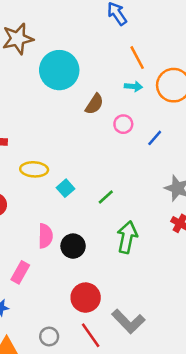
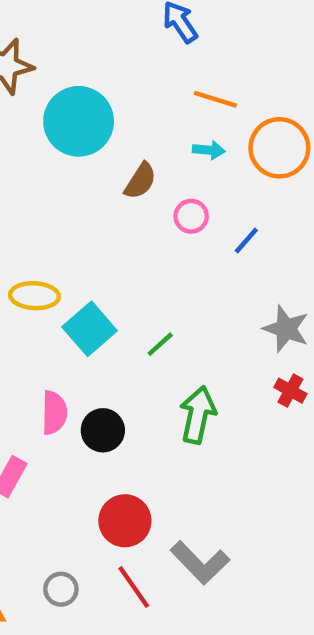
orange line: (137, 58) -> (215, 99), turned -45
cyan square: (65, 188) -> (90, 329), size x1.6

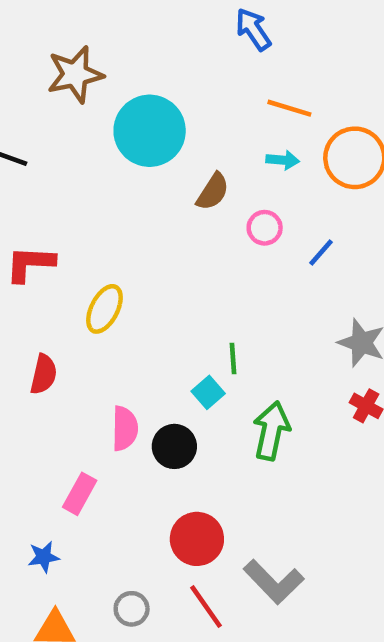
yellow ellipse: (34, 296) -> (104, 309), turned -66
cyan square: (90, 329) -> (208, 392), moved, size x0.6
green line: (160, 344) -> (233, 359), turned -52

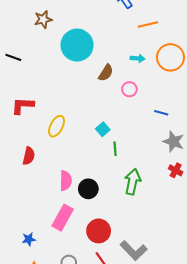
brown star: (75, 74) -> (43, 19), size x0.7
orange line: (289, 108) -> (148, 25), moved, turned -30
blue line: (321, 253) -> (161, 113), moved, turned 64
cyan square: (208, 392) -> (103, 129), moved
pink rectangle: (80, 494) -> (63, 218), moved, size x1.4

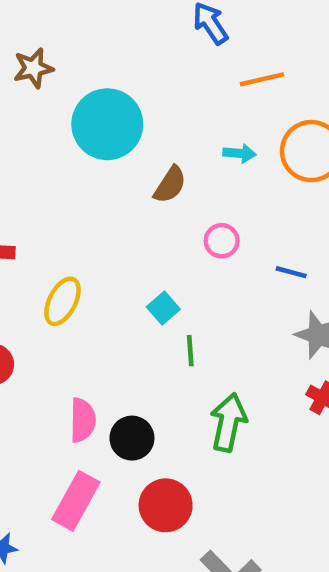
pink circle: (129, 89) -> (222, 241), moved
red circle: (99, 231) -> (166, 505), moved

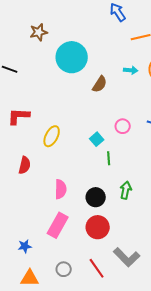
pink circle: (222, 241) -> (123, 126), moved
green arrow: (228, 422) -> (126, 190), size x0.7
black circle: (132, 438) -> (96, 197), moved

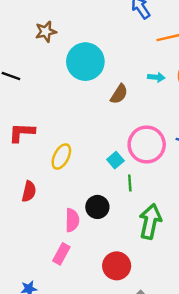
pink circle: (123, 126) -> (147, 145), size x2.0
green arrow: (126, 190) -> (150, 221), size x1.6
black circle: (96, 197) -> (97, 207), moved
pink rectangle: (58, 225) -> (61, 254), moved, size x0.7

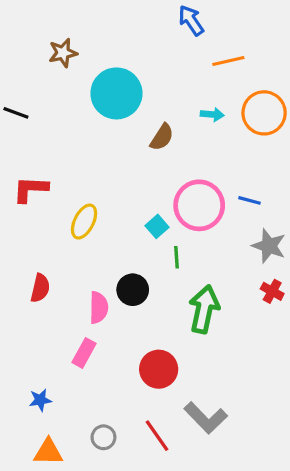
red semicircle: (29, 191) -> (40, 288), moved

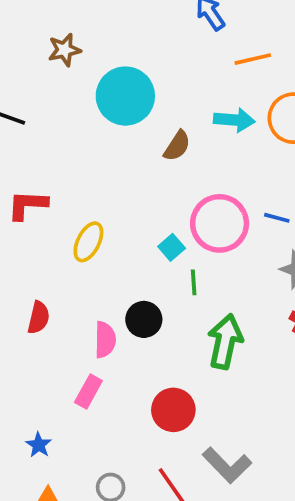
cyan arrow: (212, 115) -> (234, 120), size x1.5
blue star: (40, 400) -> (39, 445), turned -30

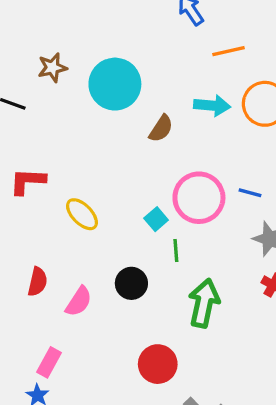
brown star: (64, 50) -> (52, 68), moved
yellow ellipse: (88, 242) -> (82, 214), turned -72
pink semicircle: (105, 340) -> (79, 301), moved, turned 32
pink rectangle: (88, 391) -> (49, 362), moved

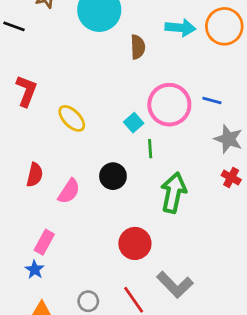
brown semicircle: (161, 129) -> (138, 47), turned -35
red L-shape: (28, 181) -> (26, 91), turned 108

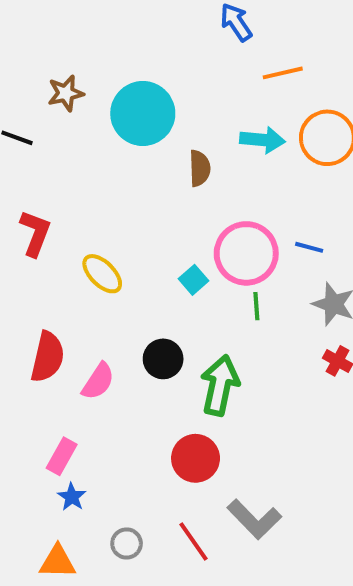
green line: (150, 149) -> (256, 306), moved
red semicircle: (35, 175) -> (47, 357), size x1.4
green arrow: (173, 193) -> (220, 385), moved
blue star: (35, 270) -> (72, 497), moved

